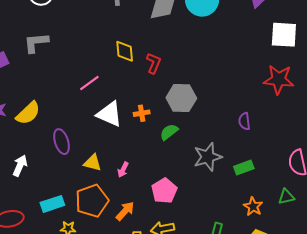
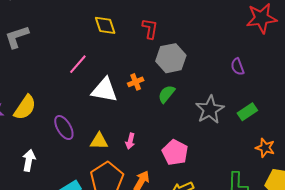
red L-shape: (154, 63) -> (150, 29), moved

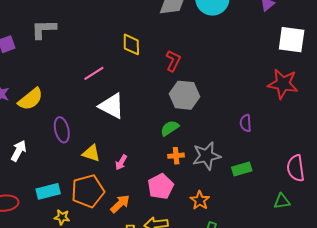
orange cross: (136, 82) -> (176, 156), moved
orange star: (265, 148) -> (200, 200), moved

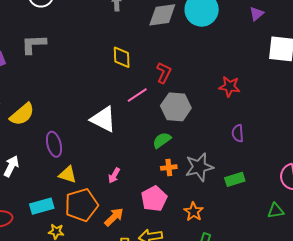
pink line: (94, 73) -> (137, 95), moved
red star: (283, 84) -> (229, 87), moved, size x0.7
yellow triangle: (91, 153) -> (68, 175), moved

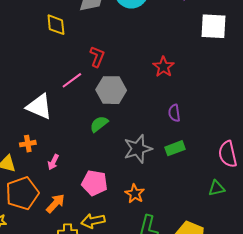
yellow diamond: (122, 57) -> (56, 25), moved
red star: (229, 87) -> (164, 67), turned 30
orange cross: (169, 167) -> (28, 144), moved
green rectangle: (235, 179) -> (175, 148), moved
pink pentagon: (154, 199) -> (94, 183), turned -30

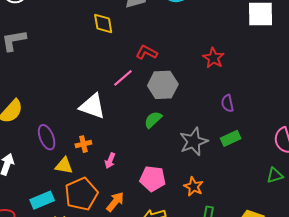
red L-shape: (97, 57) -> (147, 52), turned -80

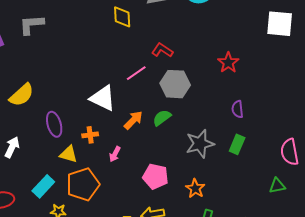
green rectangle: (231, 138) -> (237, 144), turned -48
cyan rectangle: (42, 200) -> (43, 186), turned -30
orange arrow: (115, 202) -> (133, 120), moved

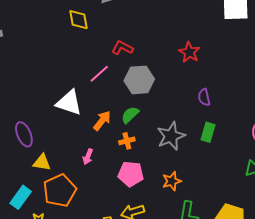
orange cross: (90, 135) -> (127, 141), moved
orange star: (195, 188) -> (172, 181), turned 30

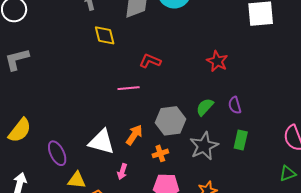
pink line: (99, 74) -> (129, 88), turned 40
gray hexagon: (139, 80) -> (170, 121), moved
white triangle: (69, 103) -> (102, 142), moved
green semicircle: (130, 115) -> (205, 107), moved

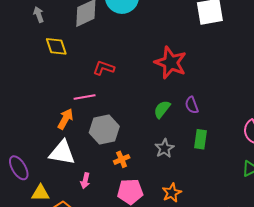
red star: (217, 61) -> (171, 63), size x1.5
gray hexagon: (170, 121) -> (104, 130), moved
orange arrow: (134, 135) -> (65, 119), moved
gray star: (204, 146) -> (164, 148), size x0.7

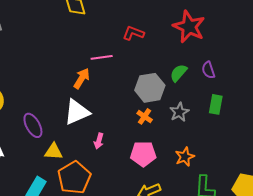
red L-shape: (104, 68) -> (133, 33), moved
gray hexagon: (104, 130) -> (150, 88), moved
white triangle: (62, 153) -> (77, 112), turned -36
orange cross: (122, 159) -> (145, 116), moved, turned -35

